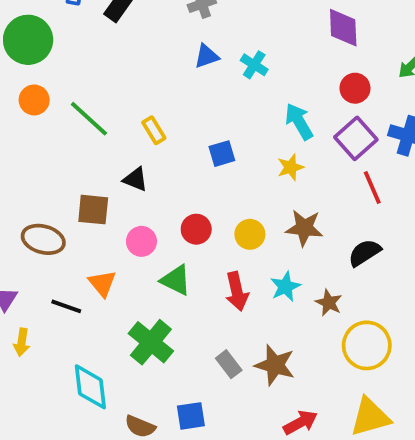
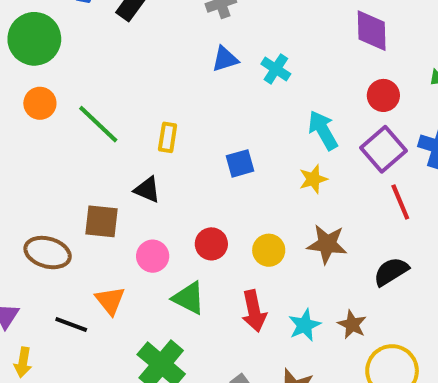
yellow rectangle: (154, 130) -> (168, 137), turned 40
cyan star: (285, 287) -> (305, 325), moved

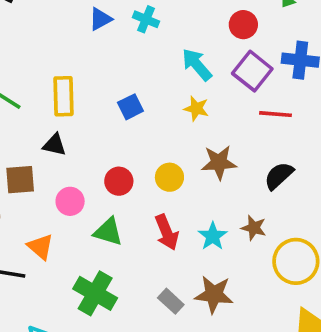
yellow rectangle: (168, 137) -> (64, 96), size x1.5
yellow star: (313, 179) -> (196, 108), turned -30
red line: (400, 202) -> (275, 114), turned -52

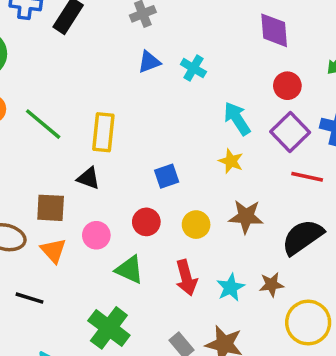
blue square: (130, 107) -> (167, 176), moved
black semicircle: (279, 176) -> (303, 237), size x1.4
brown star: (254, 228) -> (271, 285), turned -30
orange triangle: (41, 247) -> (53, 251), moved

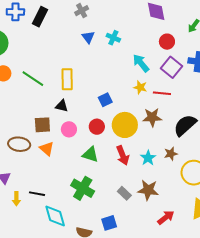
blue triangle: (149, 62) -> (88, 37), turned -40
red line: (307, 177) -> (162, 93), moved
yellow circle: (196, 225) -> (125, 125), size x1.6
pink circle: (96, 235) -> (69, 129), moved
black line: (29, 298) -> (37, 194), moved

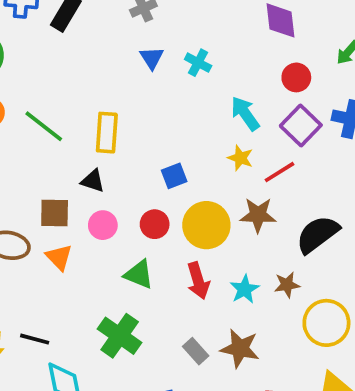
red line: (162, 93) -> (279, 172), turned -42

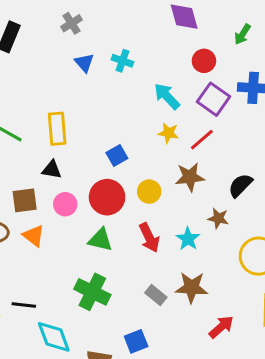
red circle: (155, 224) -> (107, 197), size x1.5
yellow circle: (206, 225) -> (149, 192), size x0.6
black semicircle: (318, 234) -> (240, 185), size x0.7
brown star: (287, 285) -> (218, 218), moved, turned 30

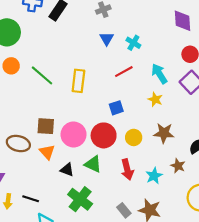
red line: (202, 140) -> (124, 72), moved
black triangle: (52, 170) -> (67, 170), moved
pink circle: (65, 204) -> (74, 134), size x1.5

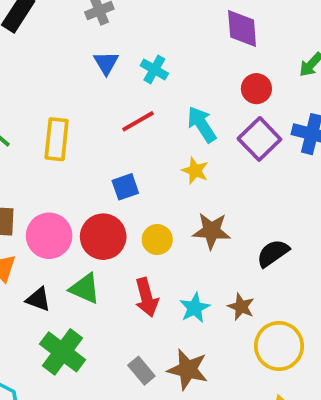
brown star: (178, 166) -> (241, 307), moved

